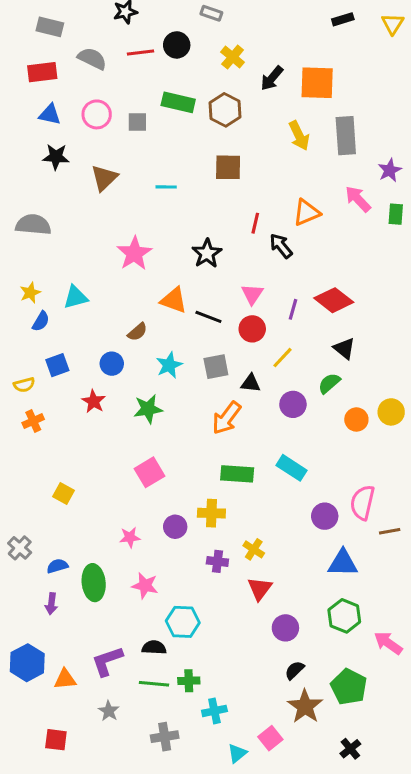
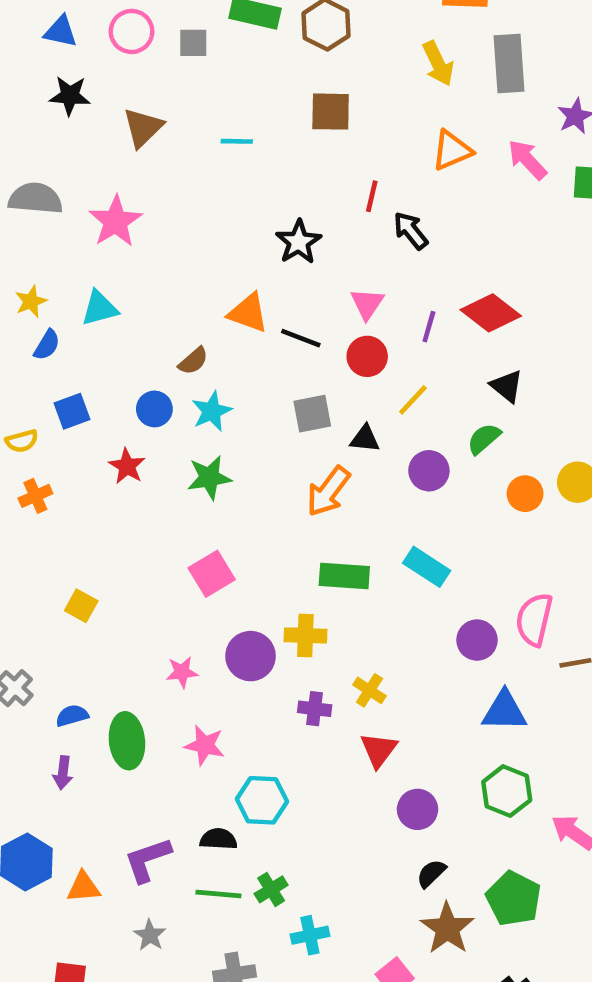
orange triangle: (307, 213) -> (452, 150), moved
pink star: (134, 253) -> (116, 221), moved
cyan star: (169, 365) -> (212, 411), moved
purple circle: (175, 527) -> (250, 656), size x1.4
green cross: (189, 681) -> (271, 889), turned -30

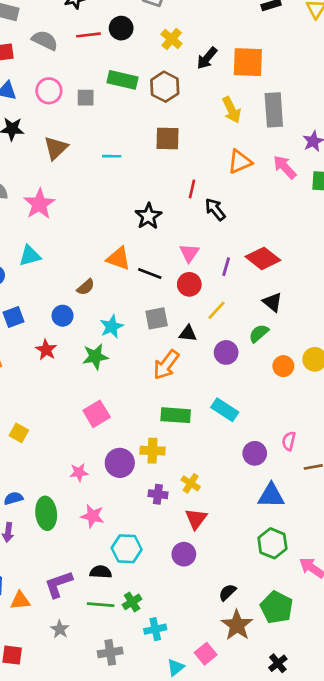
cyan star: (212, 411) -> (112, 327), moved
pink semicircle: (534, 619) -> (289, 441), size x0.6
purple circle: (418, 809) -> (184, 554), moved

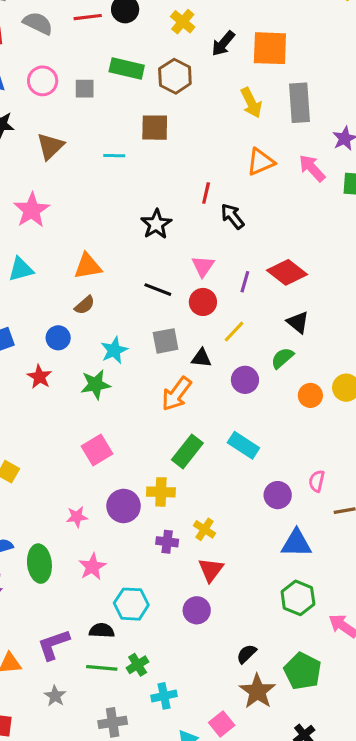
brown square: (167, 138) -> (155, 128), moved
orange triangle: (118, 258) -> (88, 266), moved, turned -30
green rectangle: (176, 415) -> (187, 451), turned -56
pink star: (93, 516) -> (92, 567), turned 30

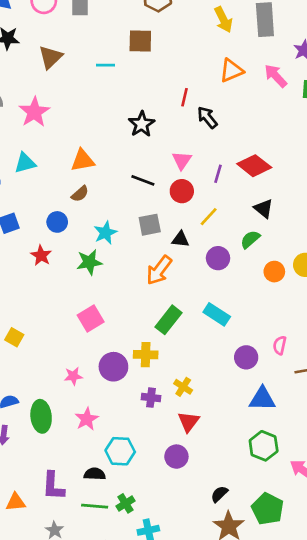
purple L-shape: (53, 645) -> (53, 486), turned -68

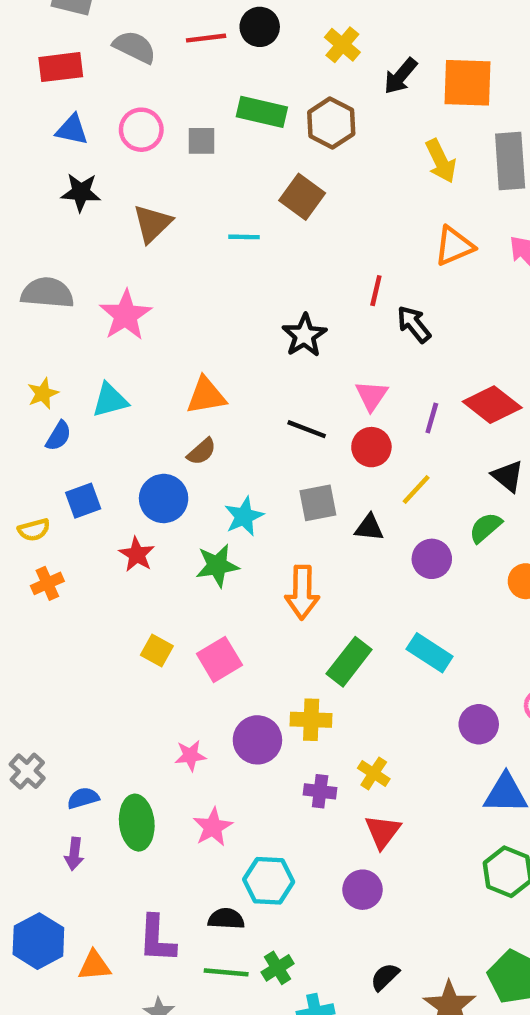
brown square: (140, 41) -> (302, 197), turned 35
blue circle: (57, 222) -> (164, 498), size x1.4
orange arrow: (159, 270) -> (302, 592), moved, turned -36
yellow square: (14, 337) -> (157, 650), moved
black semicircle: (219, 494) -> (385, 977), moved

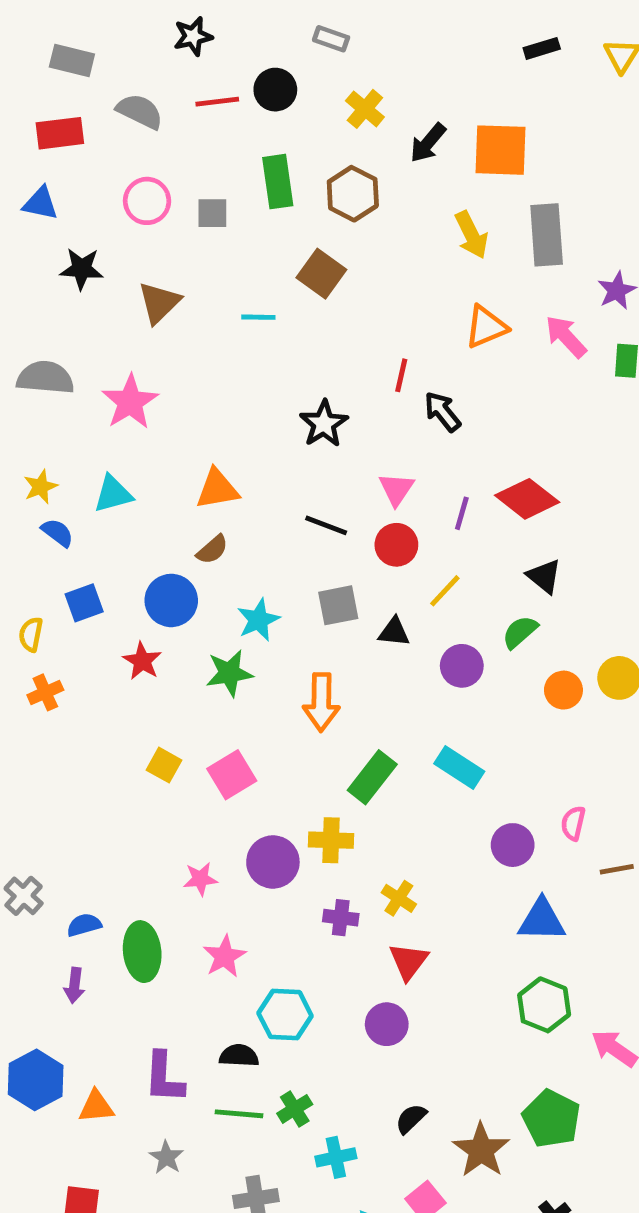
green rectangle: (262, 112) -> (278, 182), turned 69
blue triangle: (72, 130) -> (40, 203), moved
blue semicircle: (59, 436) -> (57, 533), turned -84
yellow semicircle: (34, 530) -> (31, 634), turned 116

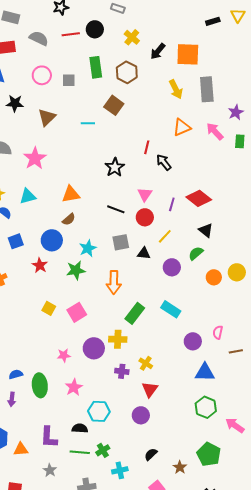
black rectangle: (542, 48) -> (213, 21), moved
brown star: (481, 1150) -> (180, 467), size x0.6

